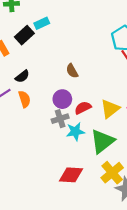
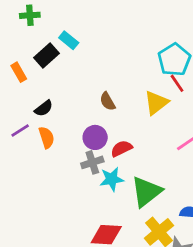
cyan rectangle: (42, 23) -> (69, 40), turned 64
yellow triangle: (110, 109) -> (156, 103), moved

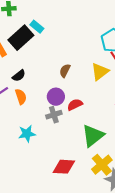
black rectangle: (46, 56) -> (21, 38), size x1.4
brown semicircle: (108, 101) -> (65, 71), turned 56
cyan star: (112, 179) -> (27, 134), moved

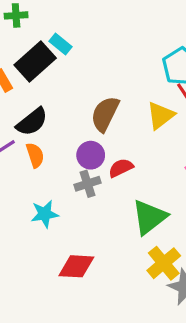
brown semicircle: (65, 71) -> (105, 114), size x1.6
black semicircle: (19, 76) -> (32, 122), size x1.5
red diamond: (64, 167) -> (76, 266), moved

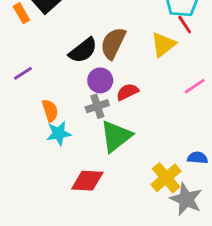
black semicircle: (32, 122) -> (83, 50), moved
orange semicircle: (35, 155) -> (50, 110), moved
green triangle: (149, 217) -> (116, 136), moved

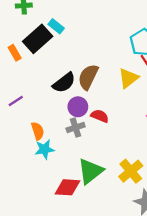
red semicircle: (127, 92) -> (100, 116), turned 48
green triangle: (116, 136) -> (91, 171), moved
yellow cross: (166, 178) -> (131, 171), moved

